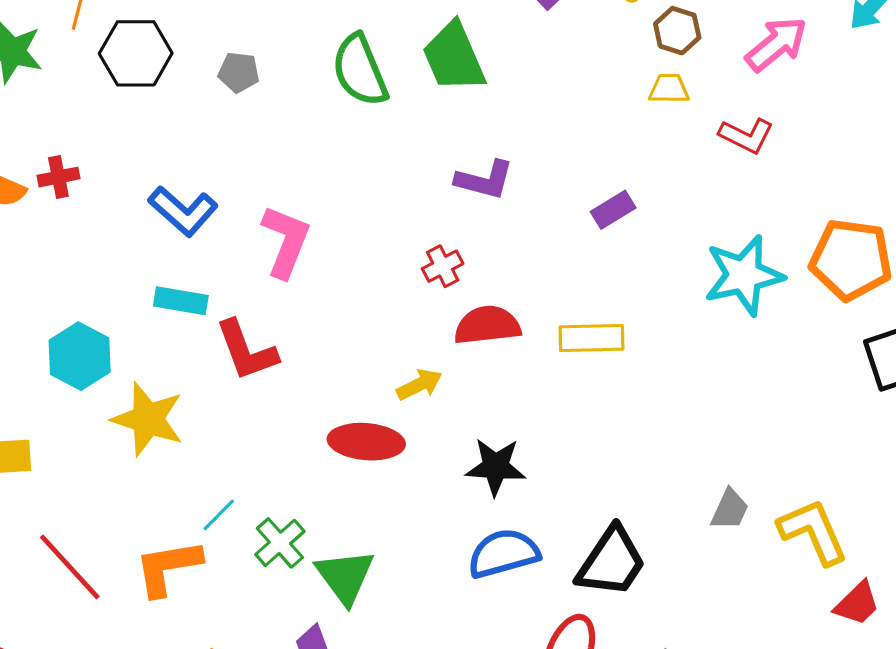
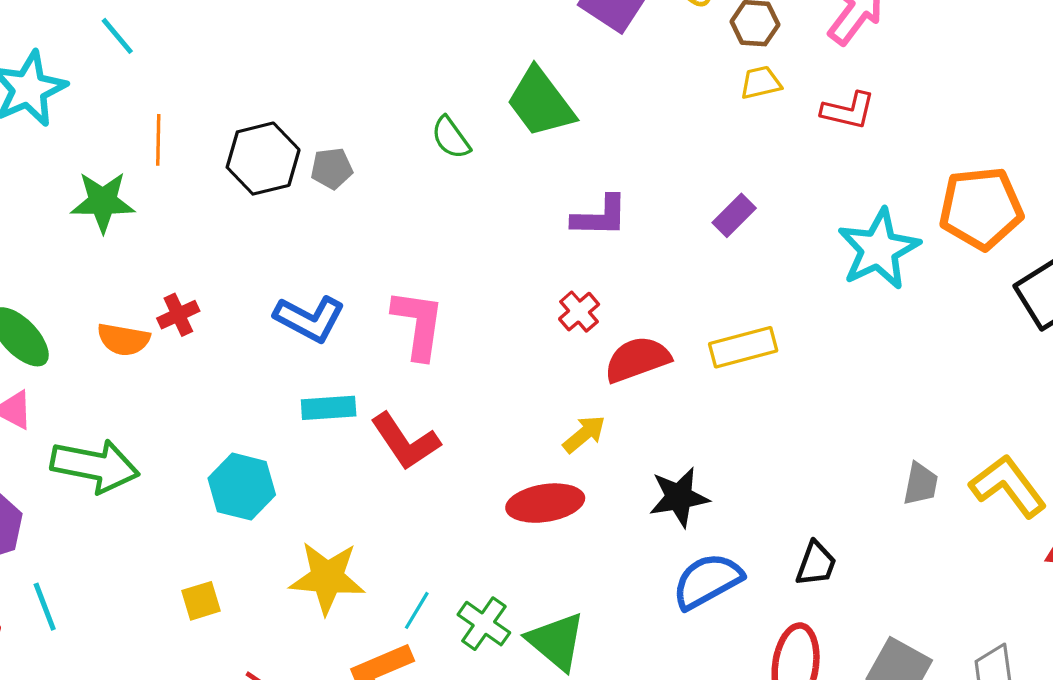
black hexagon: (136, 53) -> (263, 159), moved
green semicircle: (360, 70) -> (451, 138), size x0.6
yellow star: (148, 419) -> (327, 578), moved
black trapezoid: (611, 562) -> (816, 564), size x0.6

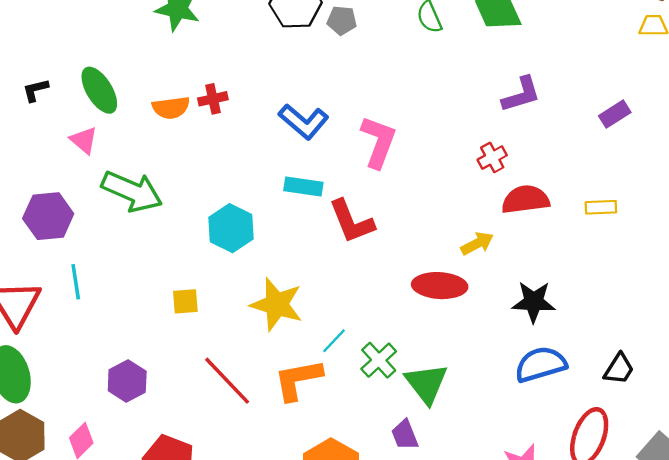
purple L-shape: (600, 216) -> (521, 94), turned -30
orange semicircle: (123, 339) -> (171, 108), turned -30
yellow rectangle: (743, 347) -> (601, 207), size x0.7

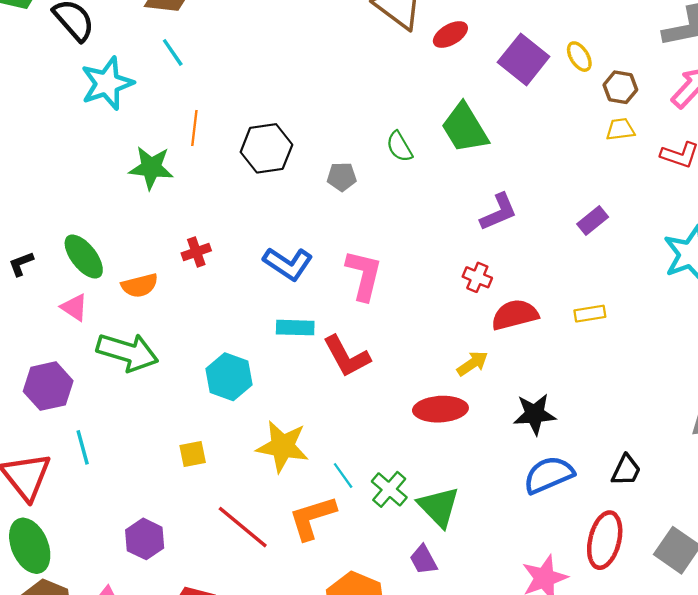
gray pentagon: (342, 20) -> (342, 177), moved
orange semicircle: (171, 108) -> (140, 285), moved
red cross: (492, 157) -> (477, 277), turned -32
cyan line: (334, 341) -> (343, 476), turned -72

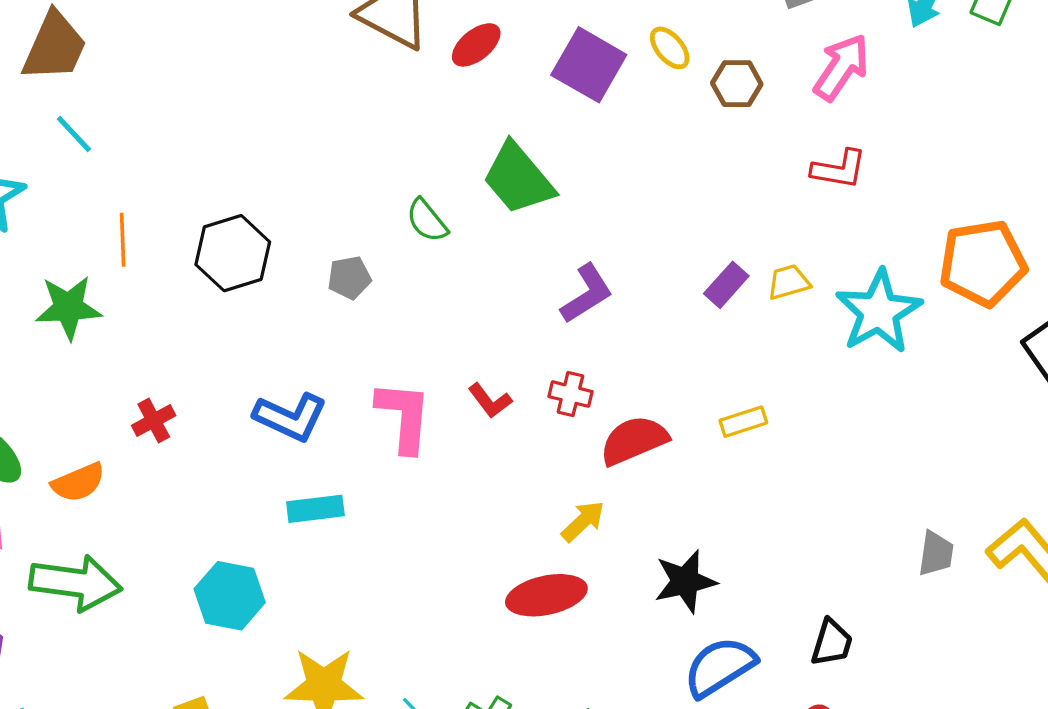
yellow trapezoid: (620, 129) -> (789, 282), moved
red L-shape: (347, 356) -> (490, 401), moved, size x0.6

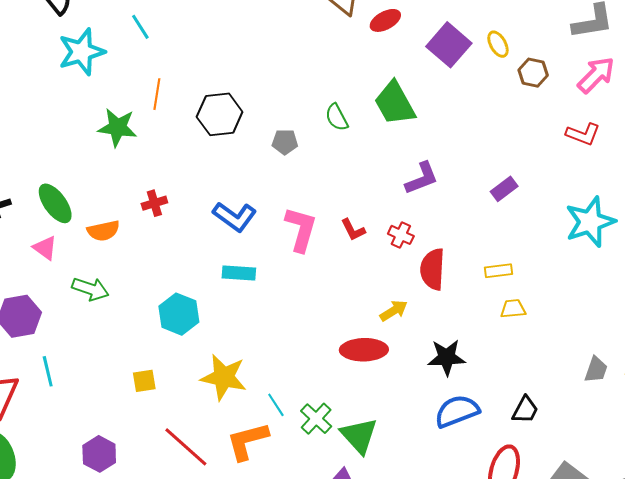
yellow trapezoid: (789, 282) -> (513, 309), moved
red semicircle: (634, 440) -> (433, 269), turned -75
green arrow: (76, 583) -> (90, 289), size x0.7

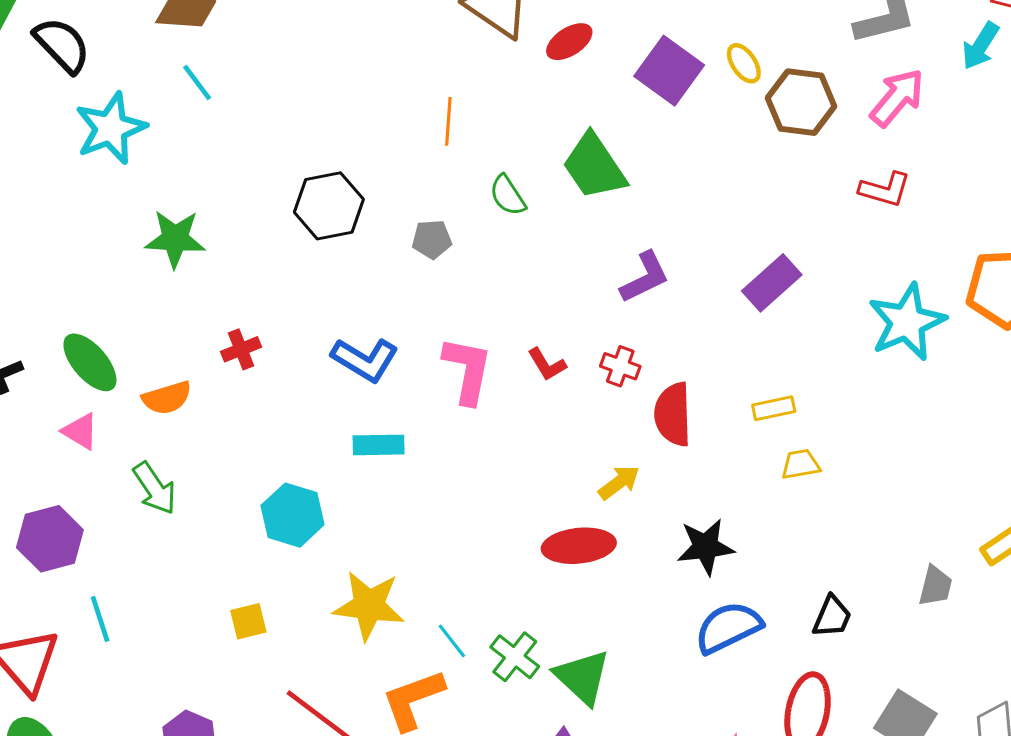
brown hexagon: (533, 73) -> (801, 102), size x1.5
orange line: (157, 94) -> (448, 121), moved
purple rectangle: (504, 189) -> (772, 283), size x1.4
green arrow: (90, 289) -> (155, 488), turned 42
gray trapezoid: (596, 370) -> (935, 586), moved

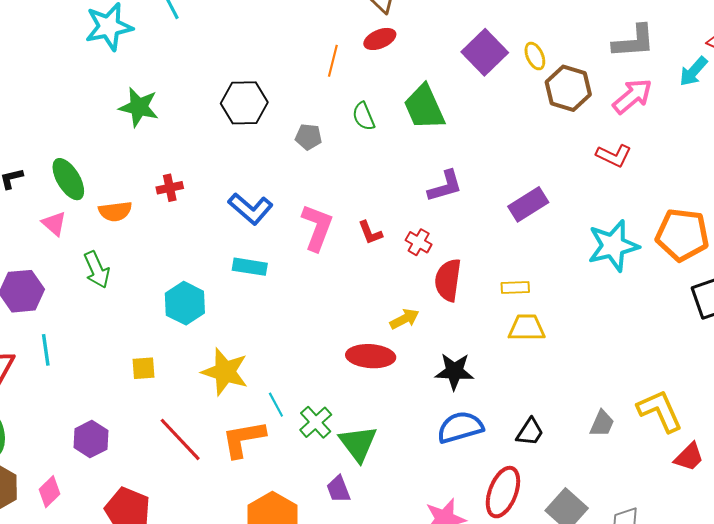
red ellipse: (569, 42) -> (380, 39), moved
yellow trapezoid: (801, 464) -> (527, 328), size x1.4

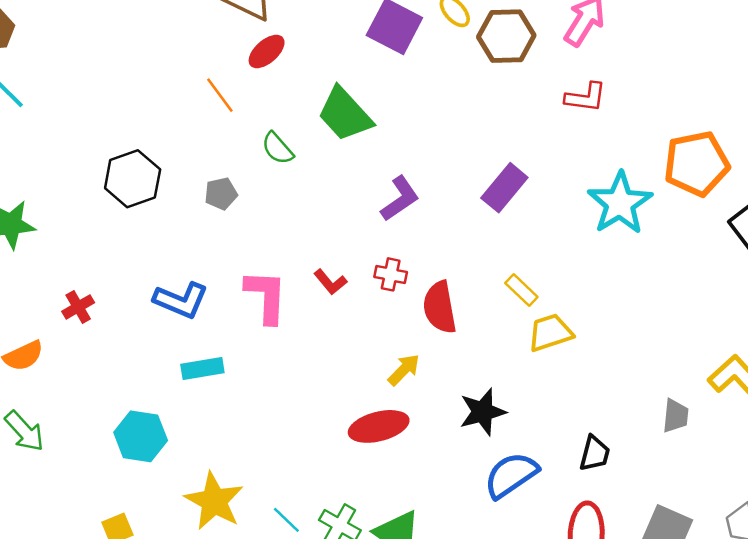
orange line: (333, 61) -> (220, 95), turned -32
yellow rectangle: (515, 287) -> (521, 290), turned 64
yellow star: (225, 372) -> (214, 501), turned 30

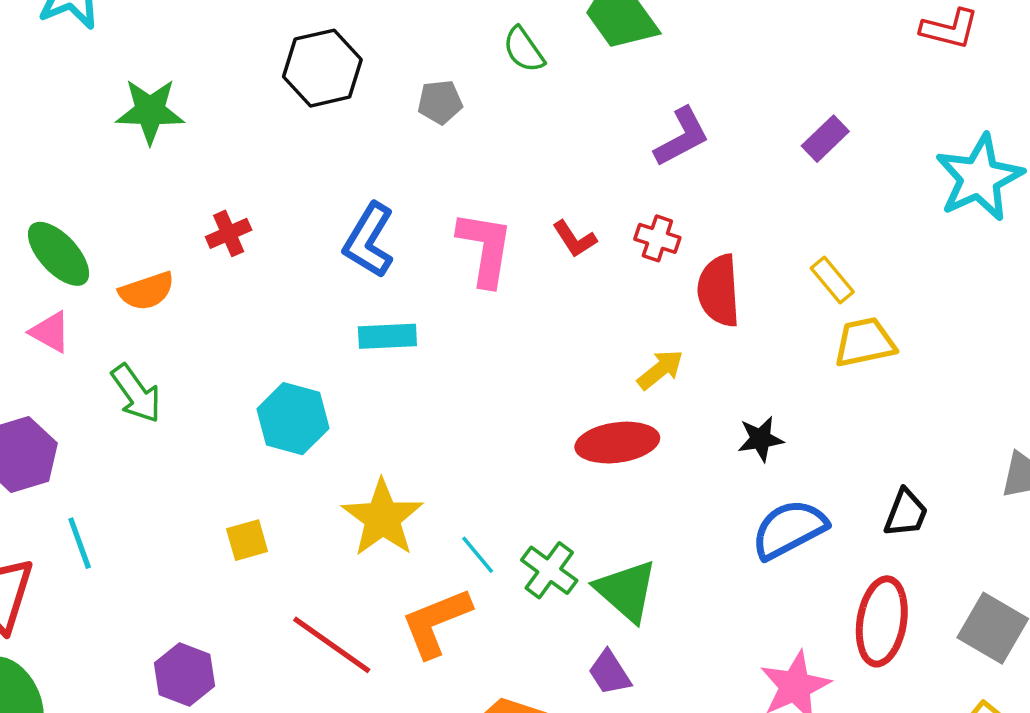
purple rectangle: (504, 188) -> (825, 139), size x0.7
blue L-shape: (181, 300) -> (369, 240), turned 92
black star: (483, 412) -> (761, 439), size x0.7

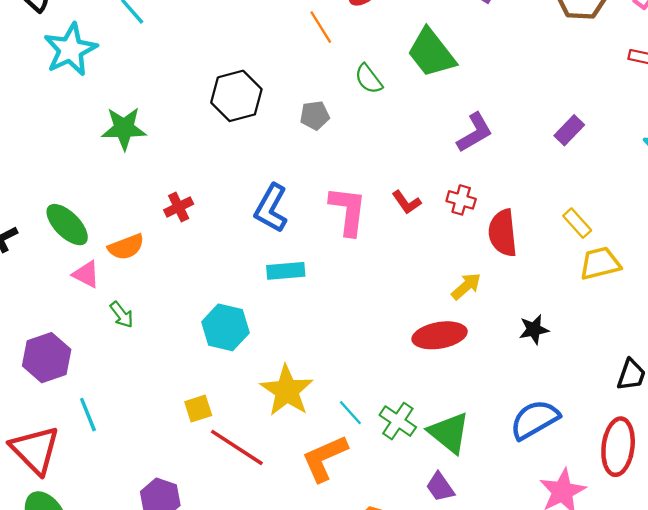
pink triangle: (50, 332) -> (86, 274), moved
green arrow: (136, 393) -> (122, 315), size x0.7
blue semicircle: (789, 529) -> (535, 420), moved
red line: (332, 645) -> (237, 447), moved

